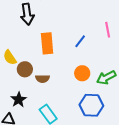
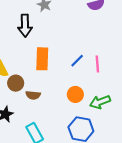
pink line: (108, 30) -> (97, 64), moved

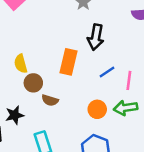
black arrow: (25, 26) -> (96, 37), moved
green arrow: (100, 102) -> (125, 108), moved

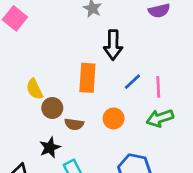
orange circle: (97, 109) -> (114, 118), moved
black star: (15, 115) -> (50, 147), moved

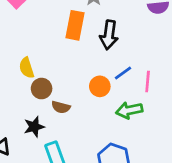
orange rectangle: (87, 78) -> (75, 25), moved
orange circle: (114, 118) -> (100, 86), moved
green arrow: (160, 118) -> (129, 110), moved

